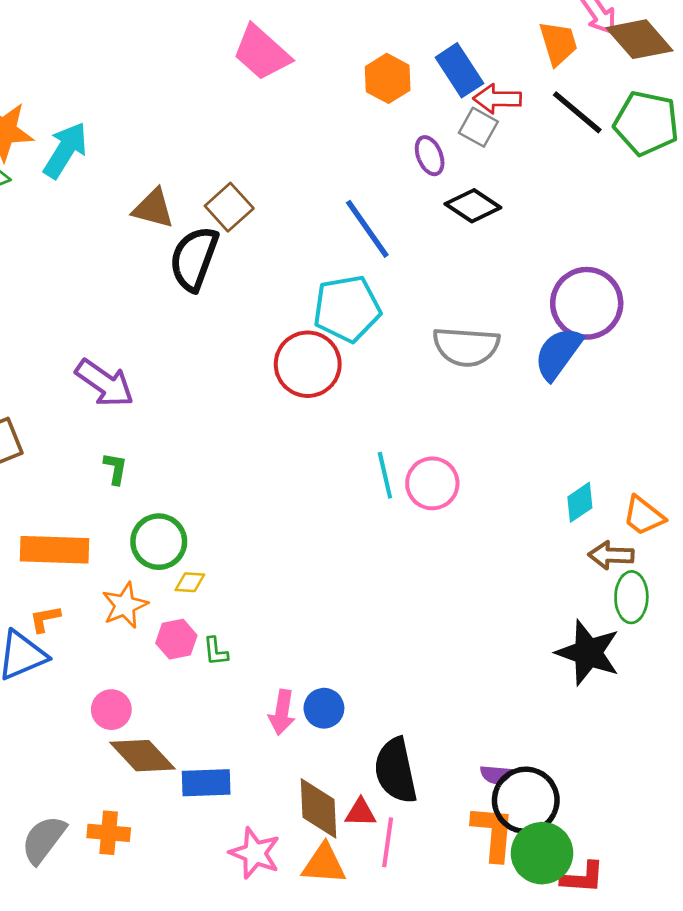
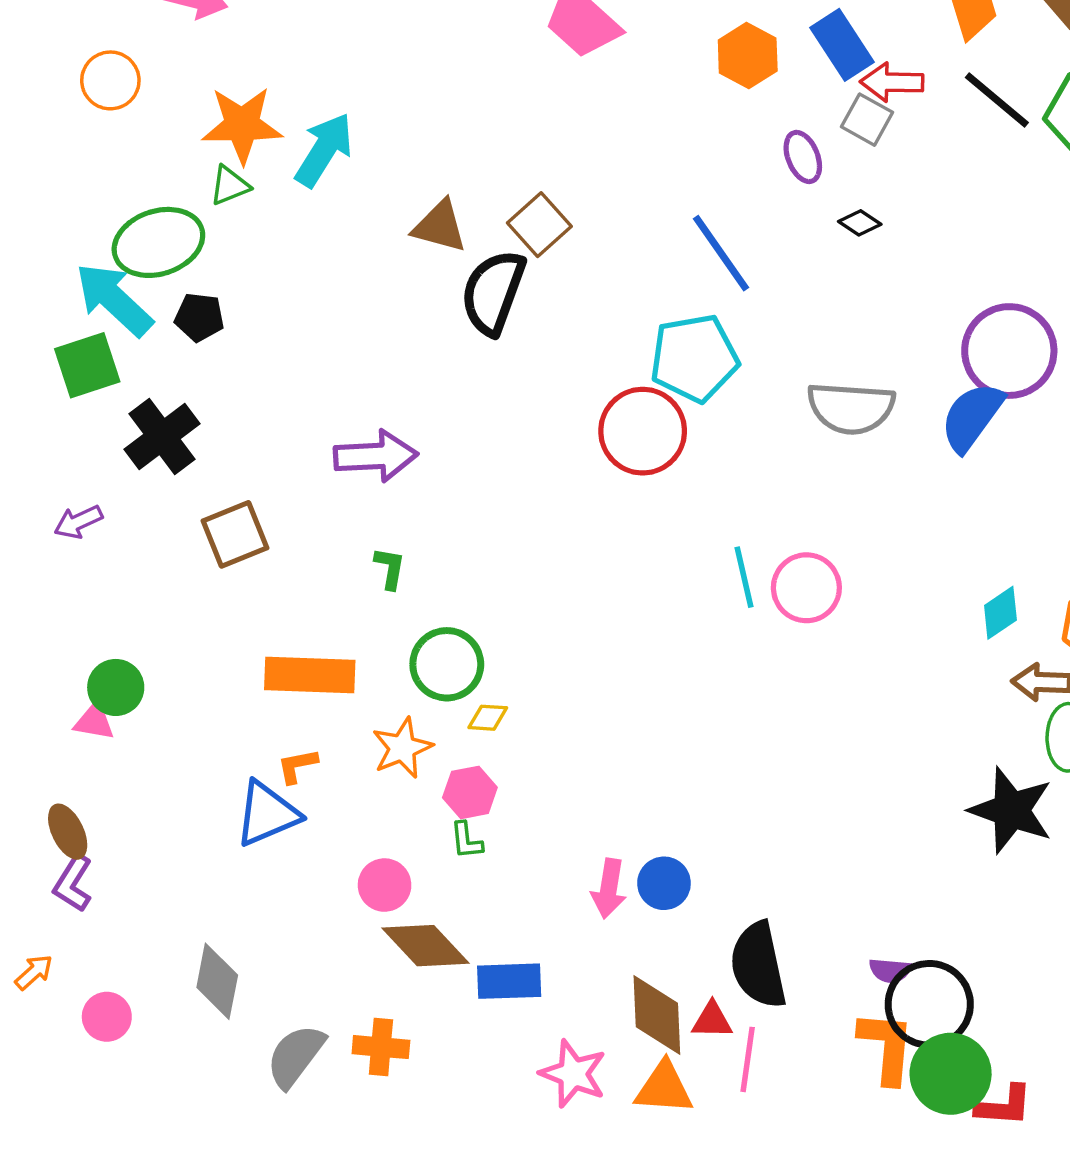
black diamond: (473, 206) -> (860, 223), size x0.6
purple arrow: (105, 383) -> (376, 456), turned -38
green L-shape: (216, 651) -> (466, 841), moved

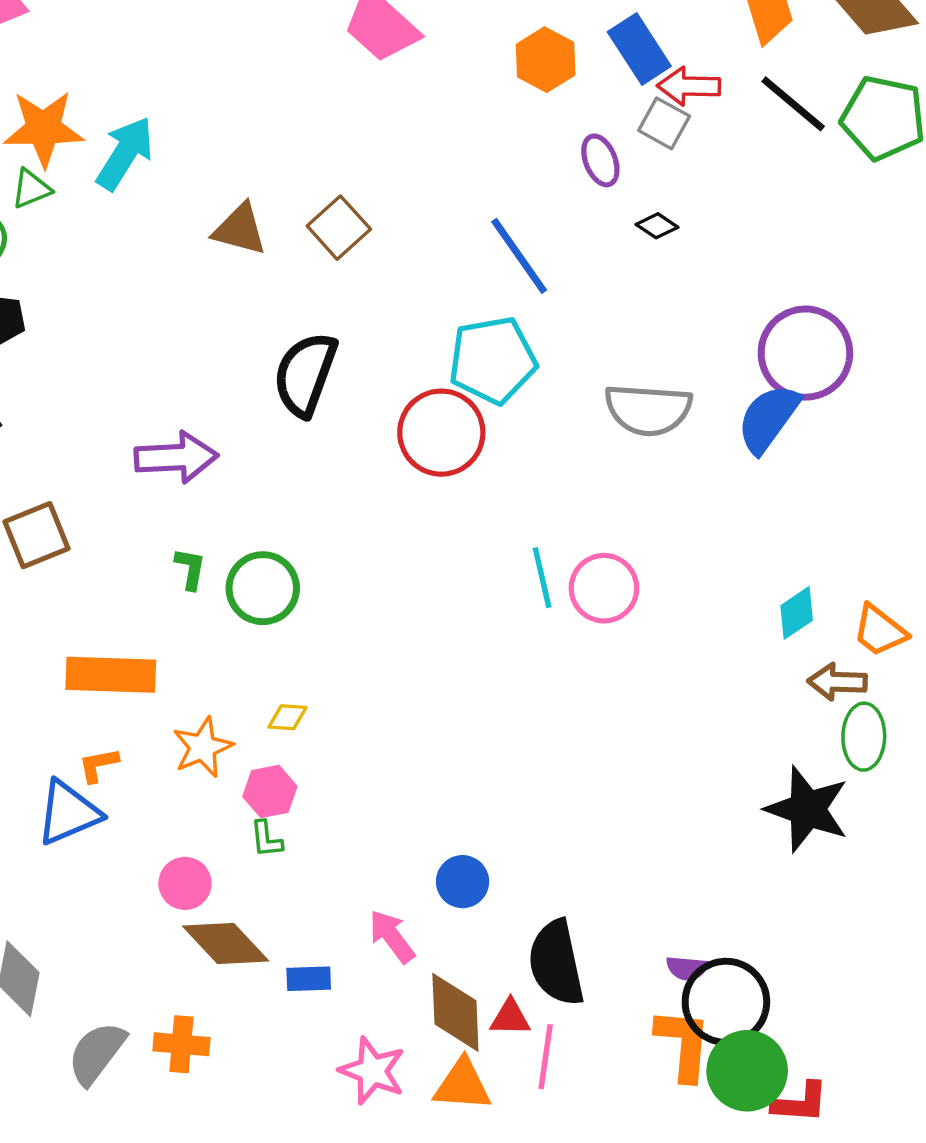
black semicircle: (493, 292) -> (305, 374), moved
green circle: (447, 664) -> (263, 588), moved
pink arrow: (609, 889) -> (392, 936), moved, turned 134
blue rectangle: (509, 981) -> (309, 979), size x0.7

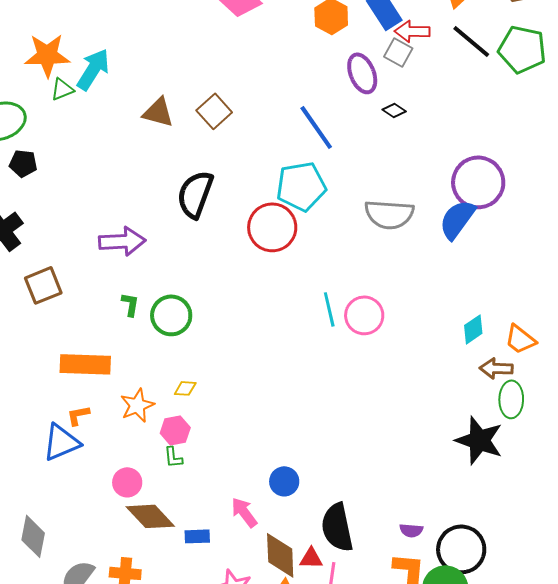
purple ellipse: (600, 160) -> (362, 73), size x1.4
green triangle: (31, 189) -> (62, 89), moved
black circle: (726, 1002) -> (461, 549), moved

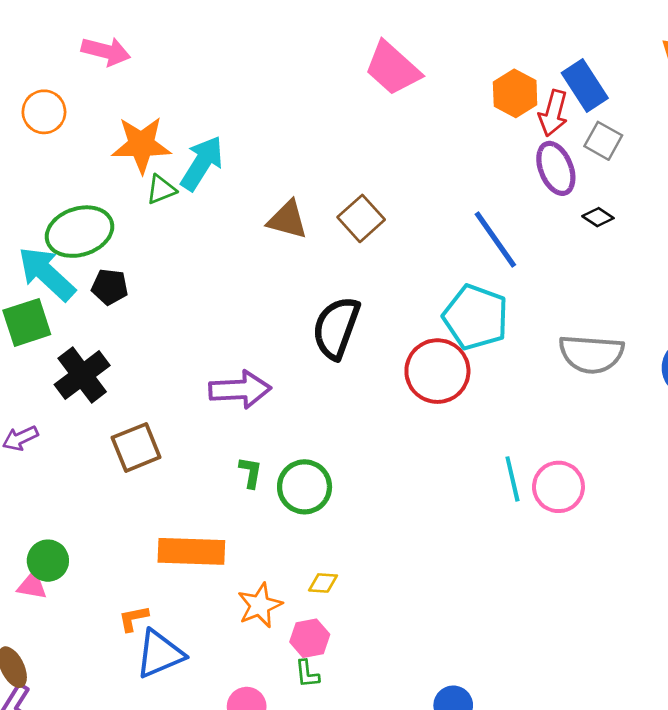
red arrow: (412, 31) -> (553, 113), moved, turned -76
cyan pentagon: (301, 186) -> (476, 317), turned 30
orange L-shape: (78, 415) -> (133, 618), moved

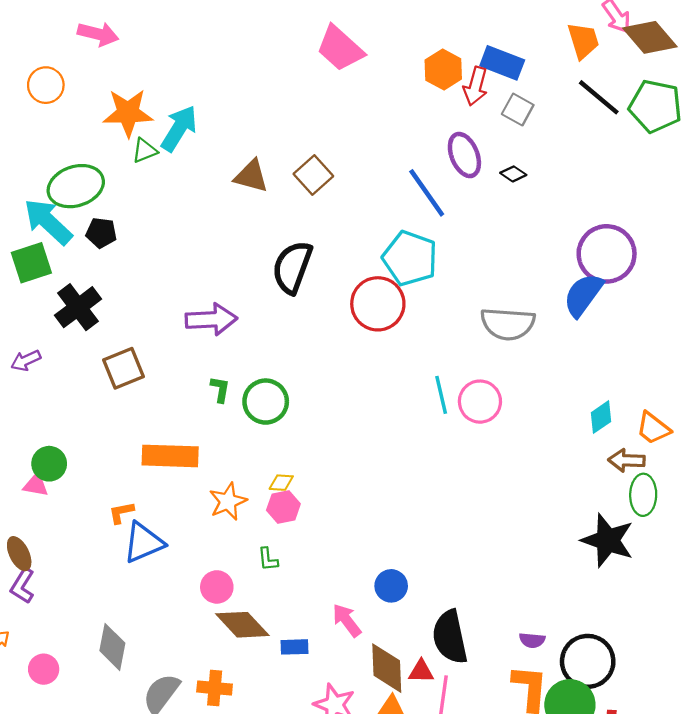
blue rectangle: (585, 86) -> (502, 63), turned -36
purple ellipse: (556, 168) -> (464, 155), moved
gray semicircle: (591, 354) -> (508, 324), moved
pink hexagon: (310, 638) -> (283, 507), moved

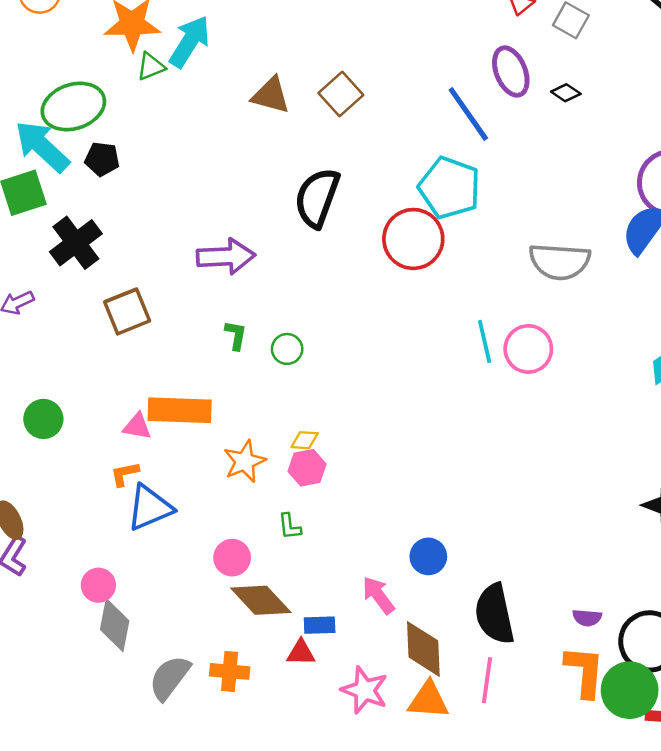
green circle: (266, 402) -> (287, 349), size x0.6
pink triangle: (36, 485) -> (137, 426), moved
pink circle: (44, 669) -> (98, 585), moved
red triangle: (421, 671) -> (301, 653), moved

